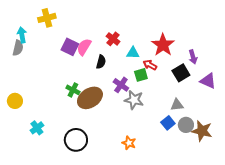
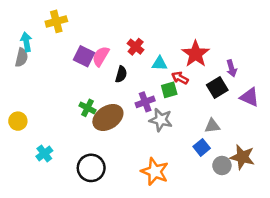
purple cross: (121, 85) -> (145, 102), turned 35
gray circle: (186, 125) -> (222, 166), moved
orange star: (129, 143) -> (155, 172), size x1.6

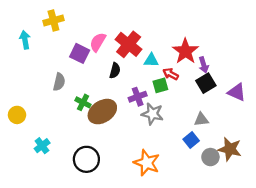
red cross: (136, 47) -> (129, 44), size x1.6
pink semicircle: (101, 56) -> (98, 42), moved
gray semicircle: (22, 57) -> (59, 82), moved
purple arrow: (232, 68) -> (204, 65), moved

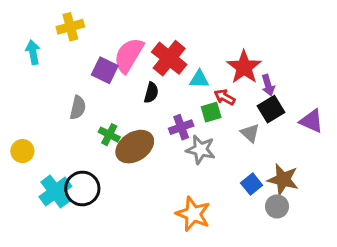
pink semicircle: (98, 42) -> (129, 55), size x1.4
gray triangle: (201, 119) -> (250, 133), moved, turned 49
cyan cross: (42, 146) -> (55, 191), size x1.5
brown star: (230, 149) -> (283, 180), moved
black circle: (86, 159) -> (82, 188), moved

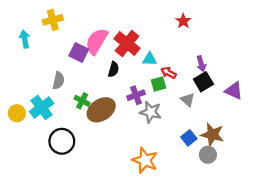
red star: (244, 67) -> (183, 21), moved, size x0.6
cyan cross: (55, 191) -> (42, 108), moved

